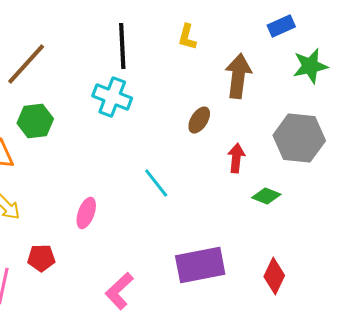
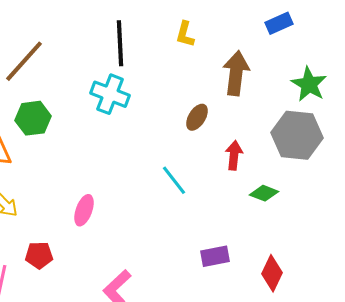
green star: (310, 66) -> (309, 84), moved, turned -30
cyan line: (156, 183) -> (174, 180), moved
purple rectangle: (200, 265) -> (215, 256), moved, size x0.6

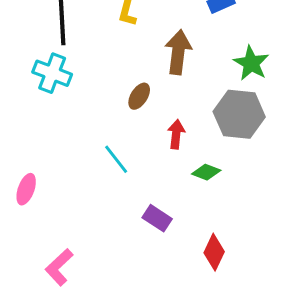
purple rectangle: (215, 256) -> (157, 218), moved, turned 44

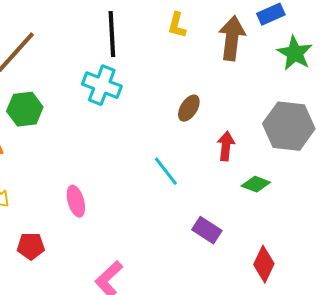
brown arrow: (178, 52) -> (232, 38), moved
green star: (251, 63) -> (295, 53), moved
pink ellipse: (26, 189) -> (76, 201), turned -36

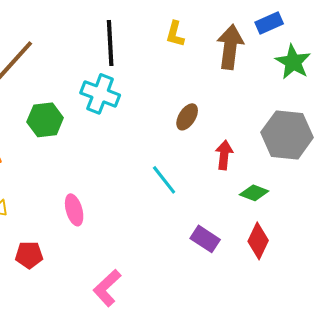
green hexagon: (25, 109) -> (45, 120), moved
red diamond: (264, 264) -> (258, 241), moved

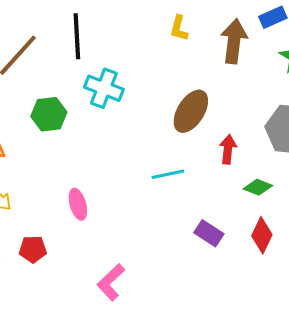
black line: (110, 43) -> (77, 36), moved
brown ellipse: (187, 117) -> (191, 111), size x1.6
cyan line: (164, 180) -> (168, 174), turned -64

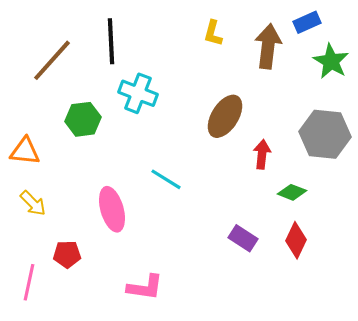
cyan line: (168, 174) -> (166, 179), moved, turned 44
pink ellipse: (78, 204) -> (112, 209), size x1.4
pink L-shape: (111, 282) -> (145, 287), turned -129

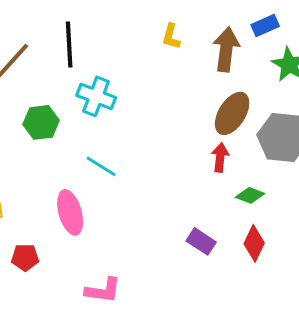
brown ellipse: (225, 116) -> (232, 113), moved
cyan line: (166, 179) -> (101, 166), moved

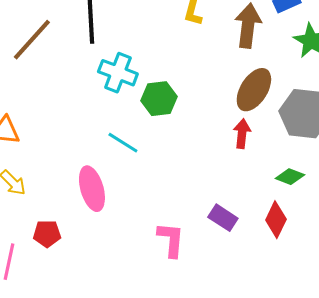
green hexagon: (41, 122) -> (159, 99), moved
green diamond: (250, 195) -> (290, 177), moved
pink L-shape: (103, 290) -> (171, 240), moved, turned -93

